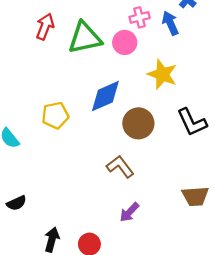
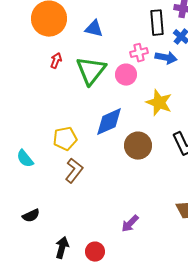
blue arrow: (170, 23) -> (166, 58), turned 125
red arrow: (45, 27) -> (56, 61), size x0.7
green triangle: (85, 38) -> (91, 71), turned -40
brown L-shape: (120, 167) -> (74, 171), moved, turned 75

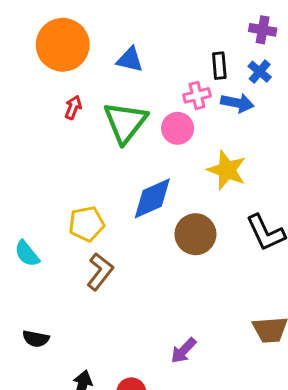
black rectangle: (157, 23) -> (219, 66), moved, size x0.7
black semicircle: (31, 216) -> (36, 339), turned 36

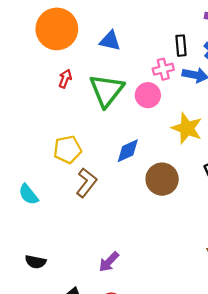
blue diamond: (152, 198) -> (128, 151), size x0.7
yellow pentagon: (87, 224) -> (67, 150), moved
brown L-shape: (100, 272) -> (86, 183), moved
purple arrow: (184, 351) -> (109, 262), moved

